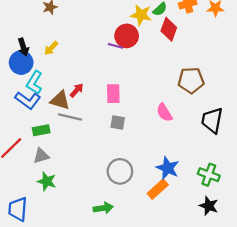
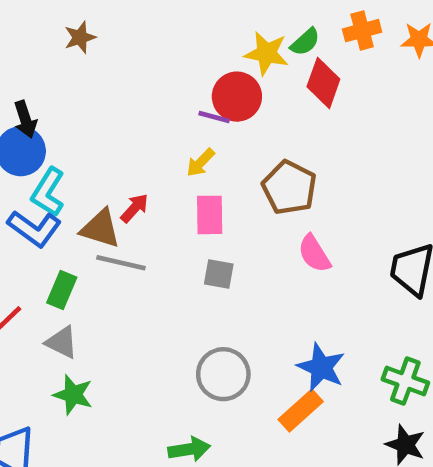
yellow arrow: (51, 48) -> (201, 163), moved
brown pentagon: (191, 80) -> (289, 188), moved, turned 30
green rectangle: (41, 130) -> (62, 290), turned -56
gray triangle: (41, 156) -> (62, 342), turned 42

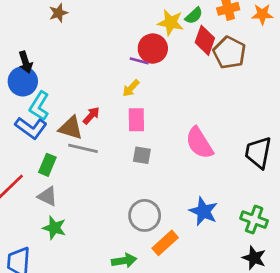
brown pentagon: (289, 188) -> (229, 53), moved
pink semicircle: (314, 254) -> (199, 143), size x1.4
orange rectangle: (301, 411) -> (165, 243), moved

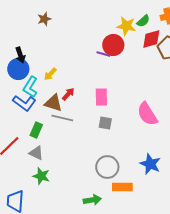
red diamond: (205, 40) -> (151, 39), turned 55
yellow arrow: (131, 88) -> (50, 74), moved
orange rectangle: (165, 243) -> (122, 187), turned 42

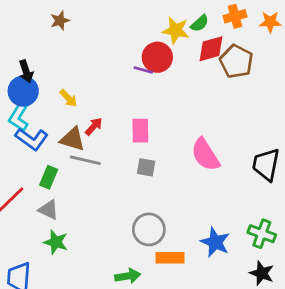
yellow arrow: (50, 74) -> (68, 98), turned -88
cyan L-shape: (30, 87) -> (19, 117), moved
blue star: (150, 164) -> (215, 242), moved

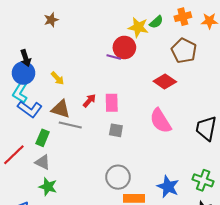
red diamond: (211, 49) -> (165, 81), moved, turned 50
red arrow: (94, 126) -> (89, 101), moved

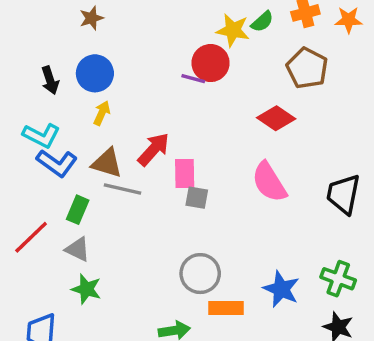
blue circle: (23, 73) -> (95, 73), moved
yellow arrow: (57, 78) -> (102, 113), turned -112
cyan L-shape: (20, 92) -> (41, 135), turned -95
red arrow: (89, 101) -> (154, 149), size x1.5
pink rectangle: (112, 103) -> (185, 173), moved

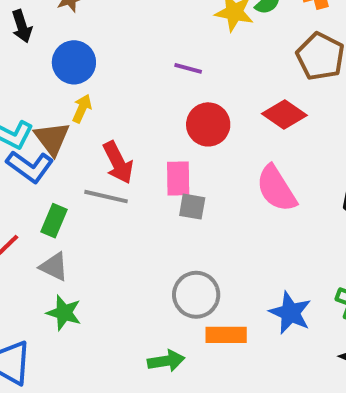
red circle: (211, 63) -> (208, 124), moved
black arrow: (50, 80) -> (22, 26), moved
red arrow: (154, 149) -> (118, 163), moved, turned 111
brown triangle: (107, 163) -> (52, 138), moved, turned 36

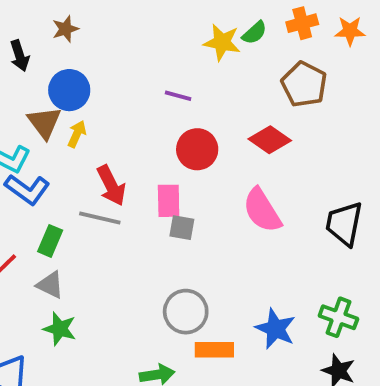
brown triangle: (52, 138) -> (44, 123), moved

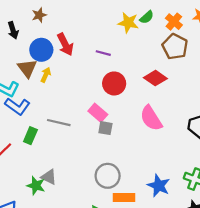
orange cross: (302, 23) -> (174, 22), moved, turned -35
red arrow: (111, 186) -> (65, 44), moved
pink rectangle: (169, 201) -> (98, 113), turned -48
gray triangle: (50, 285) -> (49, 177), moved

